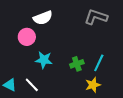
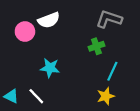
pink circle: (27, 37) -> (25, 32), moved
green cross: (77, 64) -> (96, 46), moved

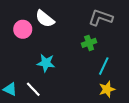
white semicircle: (49, 20) -> (45, 19), turned 60
yellow star: (106, 96) -> (107, 89), moved

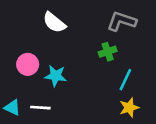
pink circle: (23, 29) -> (28, 64), moved
white line: (33, 89) -> (40, 108), turned -42

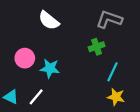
white line: (40, 108) -> (36, 97), turned -54
yellow star: (129, 108) -> (116, 97), turned 30

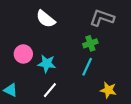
cyan line: (113, 72) -> (87, 67), moved
white line: (36, 97) -> (50, 90), moved

